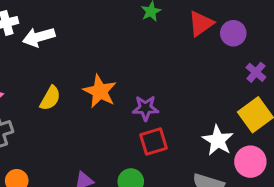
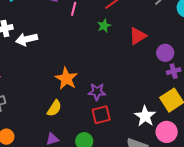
purple circle: (233, 33) -> (165, 53), moved
purple cross: (256, 72) -> (174, 71), turned 32
yellow semicircle: (50, 98) -> (54, 108), moved

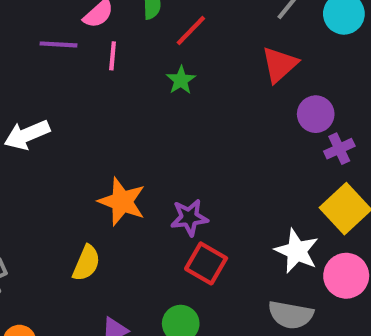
red triangle: (138, 36) -> (280, 65), moved
yellow semicircle: (54, 108) -> (86, 263), moved
red square: (101, 115) -> (206, 263), turned -36

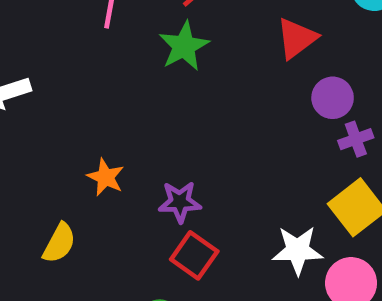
green star: (181, 80) -> (184, 46), size x1.5
orange star: (122, 202) -> (106, 177), size x0.7
white star: (297, 251) -> (298, 250), turned -30

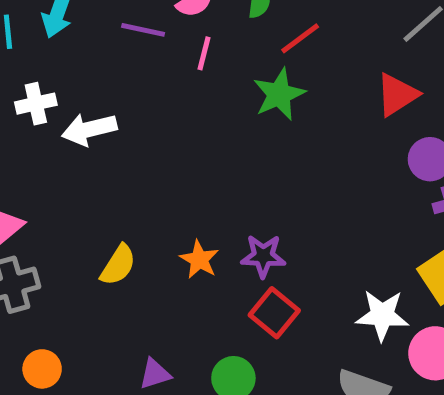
orange star: (106, 177) -> (199, 260), moved
yellow semicircle: (59, 243) -> (118, 265), moved

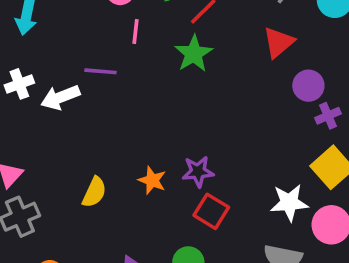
purple line: (143, 30) -> (100, 71), moved

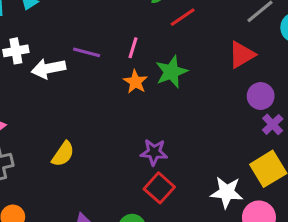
pink line: (136, 31) -> (133, 48), moved
green star: (194, 54) -> (171, 72), moved
purple cross: (328, 116) -> (273, 124), turned -30
orange star: (152, 180) -> (135, 82), moved

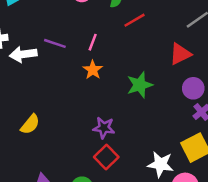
green star: (171, 72) -> (140, 85), moved

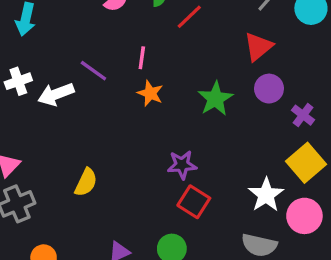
purple line: (55, 43) -> (93, 71), turned 30
purple circle: (193, 88) -> (269, 89), moved
white star: (160, 164) -> (266, 195), turned -30

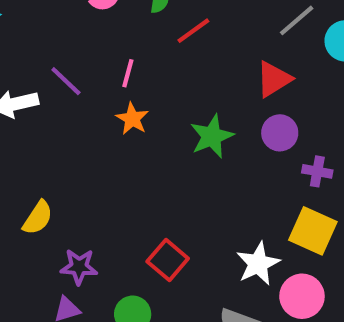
purple cross: (303, 115) -> (317, 171), turned -35
yellow square: (306, 163) -> (313, 231), turned -33
purple star: (182, 165) -> (79, 267), moved

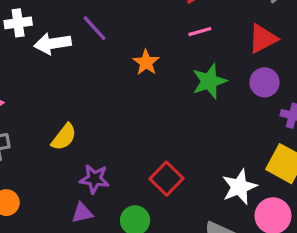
pink line: (128, 73) -> (200, 32), moved, turned 55

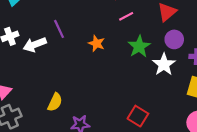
purple line: (95, 28) -> (59, 29), turned 30
red square: (167, 179) -> (138, 116), moved
white star: (239, 187) -> (164, 64), moved

